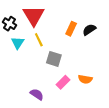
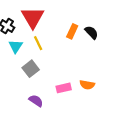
black semicircle: (89, 30) -> (91, 32), turned 80
gray square: (54, 59) -> (31, 69), moved, turned 35
pink rectangle: (63, 82) -> (64, 88), turned 32

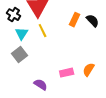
gray square: (31, 69) -> (20, 55), moved
orange semicircle: (87, 85) -> (89, 70), turned 112

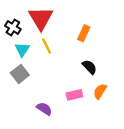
black semicircle: (93, 21) -> (90, 67), moved

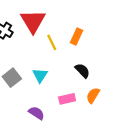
yellow line: (47, 46) -> (52, 42), moved
cyan triangle: (22, 50) -> (40, 75), moved

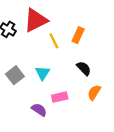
red triangle: (33, 21) -> (36, 20), turned 35
pink rectangle: (67, 99) -> (60, 97), moved

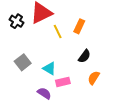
black semicircle: (84, 68) -> (84, 56), turned 80
cyan triangle: (43, 73) -> (49, 69), moved, turned -32

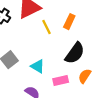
black semicircle: (84, 56) -> (75, 53), size x1.5
pink rectangle: (63, 82) -> (61, 80), moved

